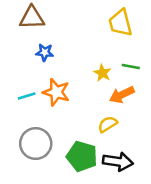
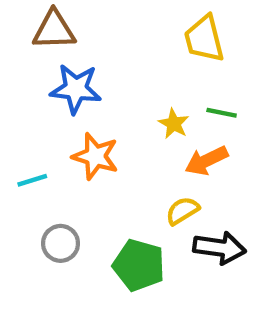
blue star: (45, 52) -> (76, 89), size x1.6
cyan line: (27, 96) -> (32, 180), moved
gray circle: (36, 144) -> (61, 243), size x0.7
black arrow: (118, 162) -> (219, 248), moved

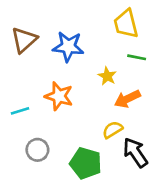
brown triangle: (54, 30) -> (24, 40), moved, turned -40
blue star: (76, 89) -> (68, 47), moved
green line: (222, 113) -> (137, 57), moved
black arrow: (219, 248) -> (135, 153), turned -132

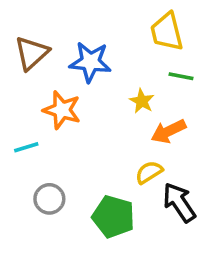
orange star: (59, 96) -> (62, 110), moved

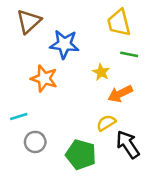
brown triangle: (32, 53) -> (29, 21), moved
cyan line: (26, 147) -> (19, 117), moved

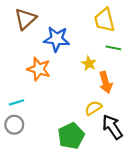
orange arrow: (120, 94) -> (106, 82), turned -80
gray circle: (35, 142) -> (14, 125), moved
green pentagon: (81, 155) -> (71, 136), turned 30

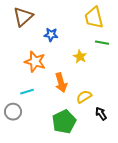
blue star: (57, 39) -> (51, 35), size x0.6
orange arrow: (106, 82) -> (61, 83), moved
cyan line: (17, 102) -> (27, 92), moved
black arrow: (112, 127) -> (101, 114), size x0.6

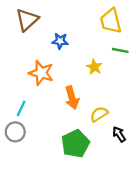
cyan line: (27, 92) -> (21, 108), moved, turned -48

